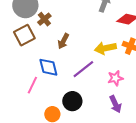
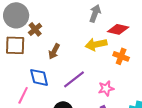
brown square: (24, 35) -> (15, 45), turned 30
yellow arrow: (105, 48) -> (96, 44), moved

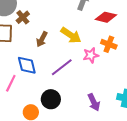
yellow arrow: (96, 44) -> (71, 35), moved, turned -135
pink star: (106, 88) -> (91, 55), moved

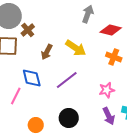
pink star: (91, 55) -> (107, 90), moved
black circle: (51, 99) -> (69, 118), moved
purple arrow: (94, 102) -> (109, 116), moved

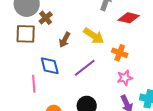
orange cross: (114, 57) -> (120, 53), moved
pink line: (16, 96) -> (34, 84), turned -30

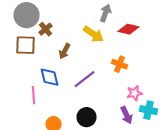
yellow arrow: (94, 36) -> (94, 34), moved
pink star: (125, 78) -> (134, 93), moved

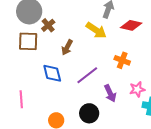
pink line: (34, 95) -> (21, 99), moved
purple arrow: (126, 115) -> (110, 93), moved

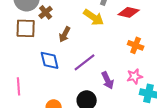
orange cross: (122, 60) -> (136, 45), moved

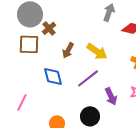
yellow arrow: (94, 17) -> (97, 51), moved
pink line: (19, 86) -> (22, 102), turned 30

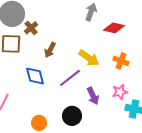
yellow arrow: (97, 51) -> (89, 58), moved

